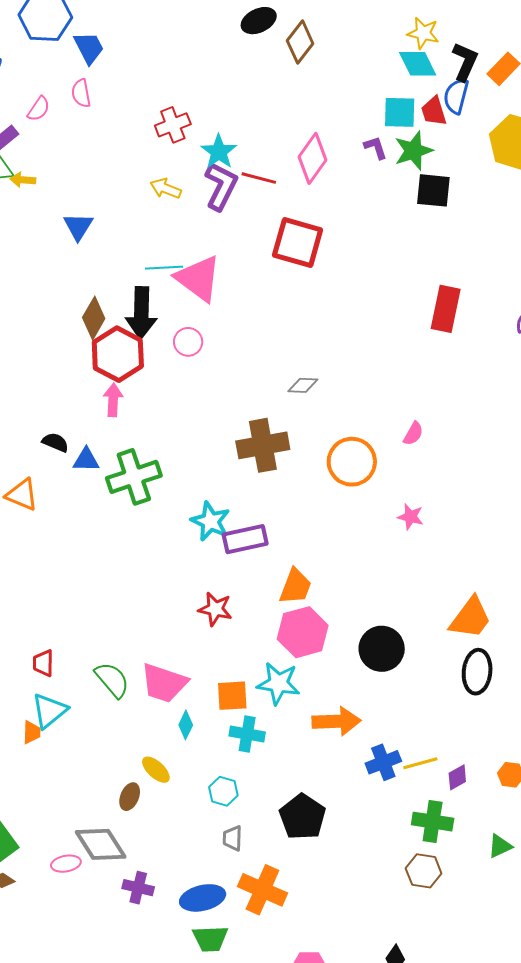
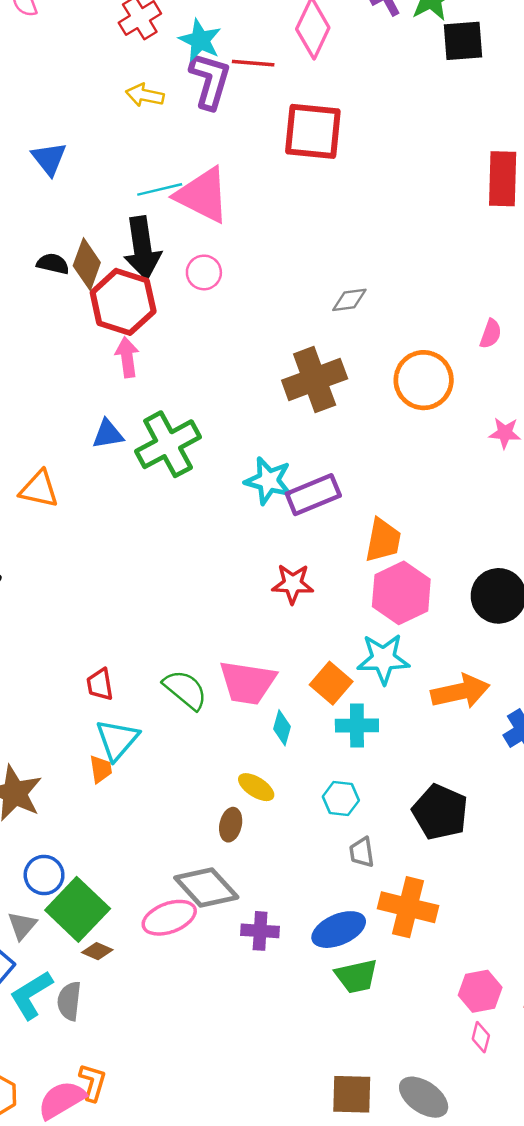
black semicircle: (55, 442) -> (53, 264), moved
orange square: (232, 696) -> (331, 683), turned -36
pink ellipse: (66, 864) -> (169, 918), size x1.5

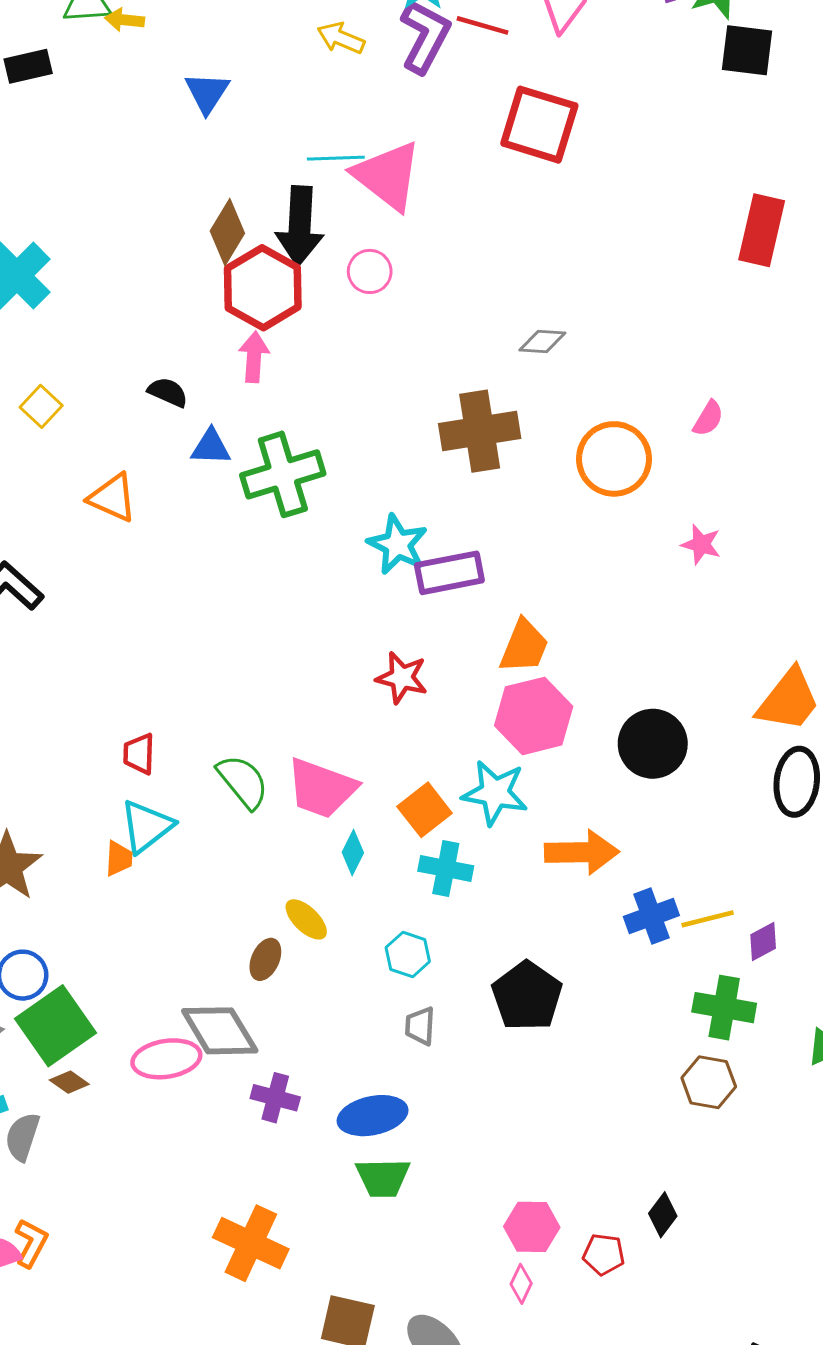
black semicircle: (53, 264) -> (168, 392), moved
orange cross: (408, 907) -> (251, 1243), moved

